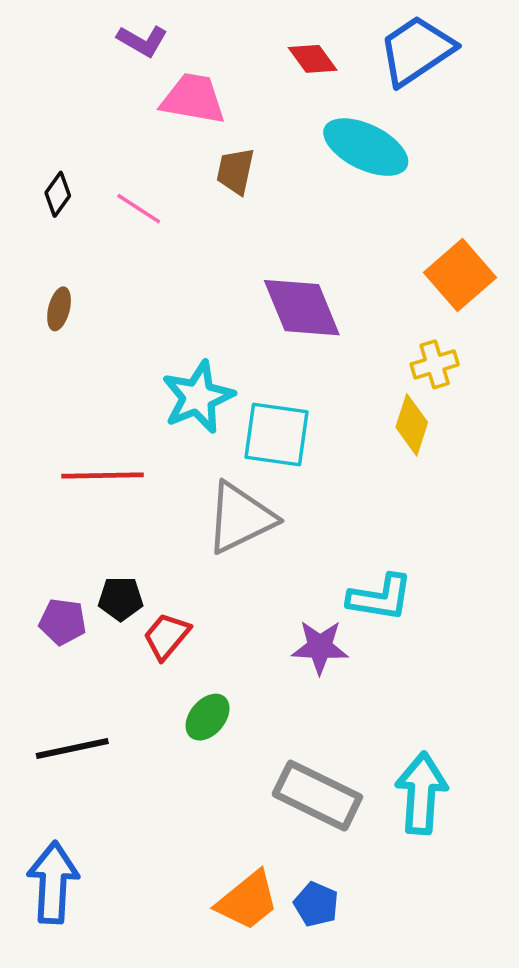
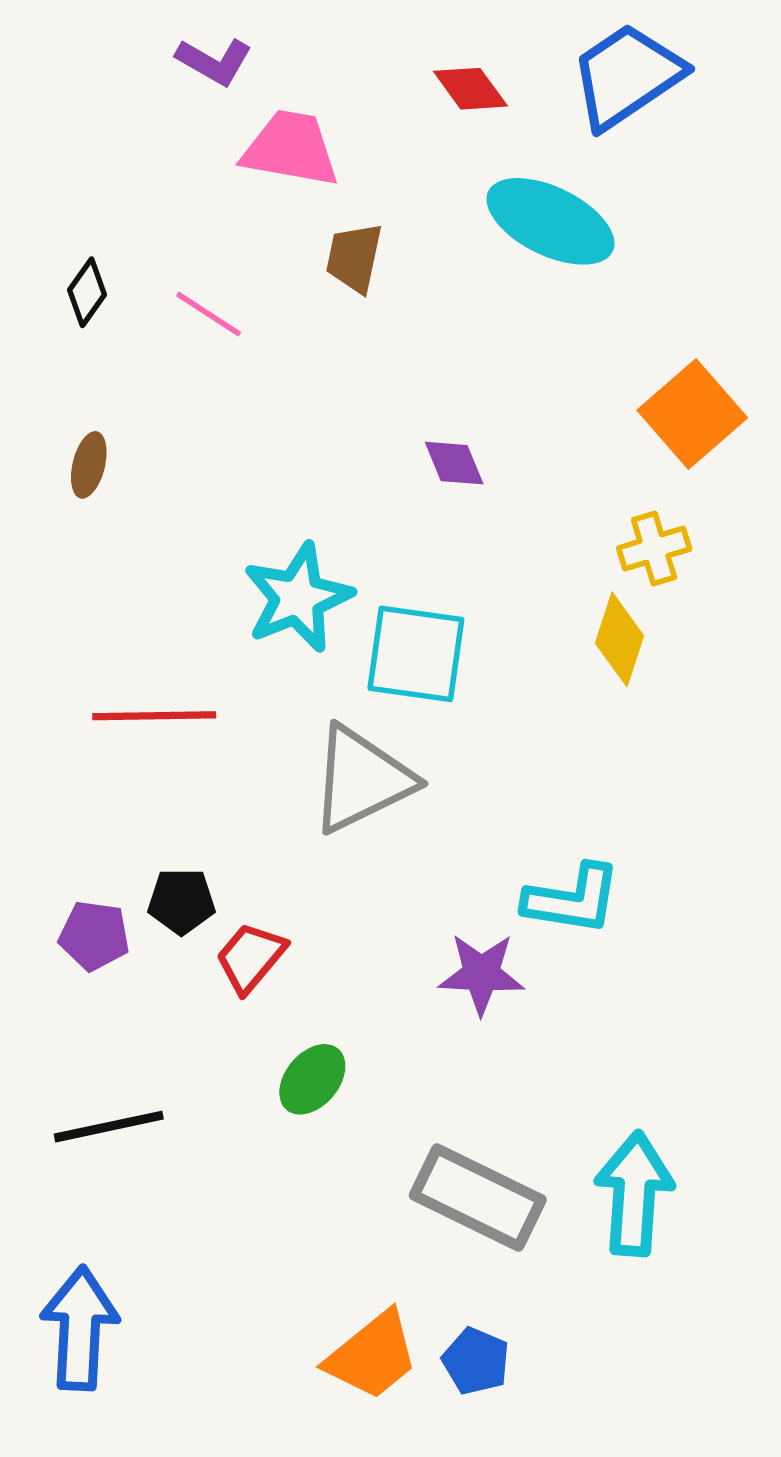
purple diamond: (302, 308) -> (454, 463), size x0.5

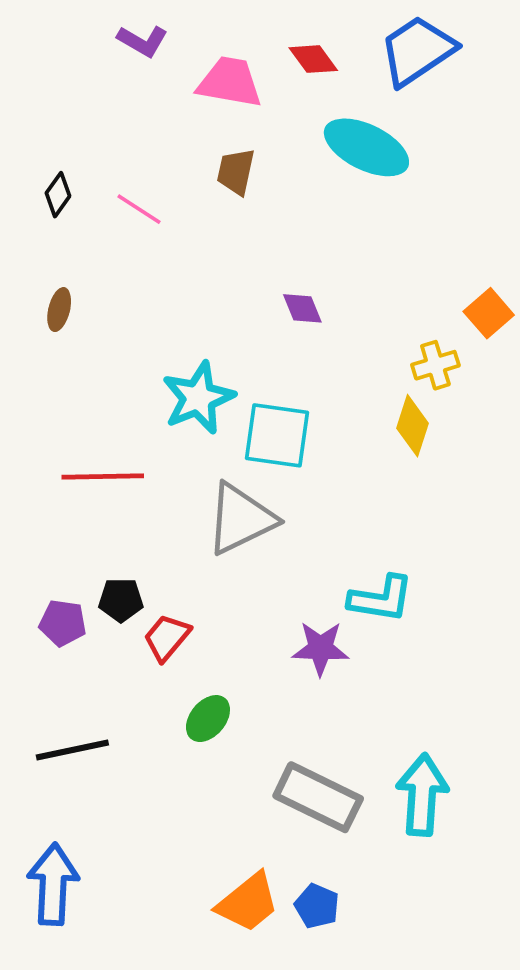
pink trapezoid: (291, 149) -> (230, 82), moved
orange square: (692, 414) -> (489, 313), moved, size x0.7

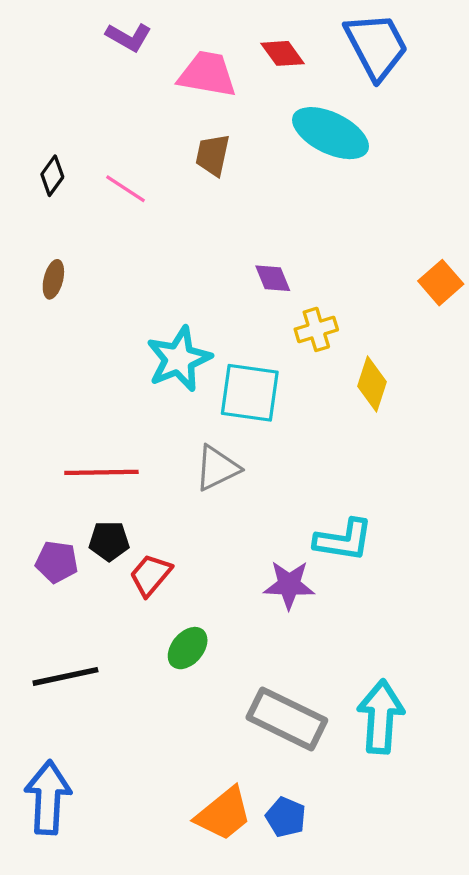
blue trapezoid: (417, 51) -> (376, 46), turned 96
yellow cross: (435, 365) -> (316, 329), moved
red line: (103, 477) -> (101, 472), moved
gray triangle: (241, 519) -> (217, 468), size x0.7

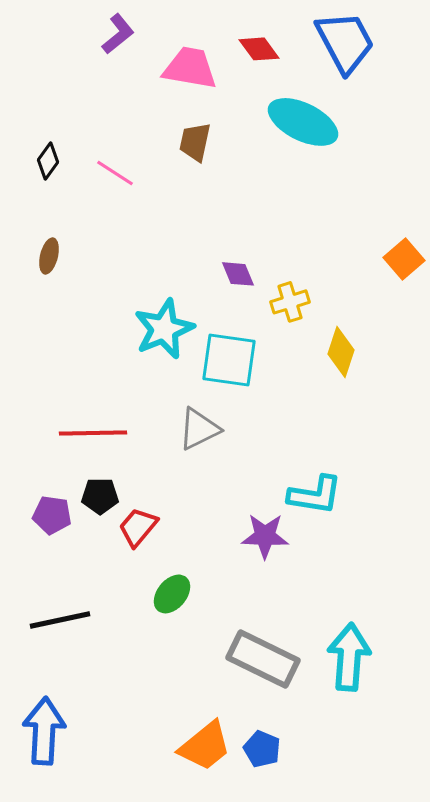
purple L-shape: (129, 37) -> (118, 34), turned -69
purple diamond: (273, 278) -> (238, 274), moved

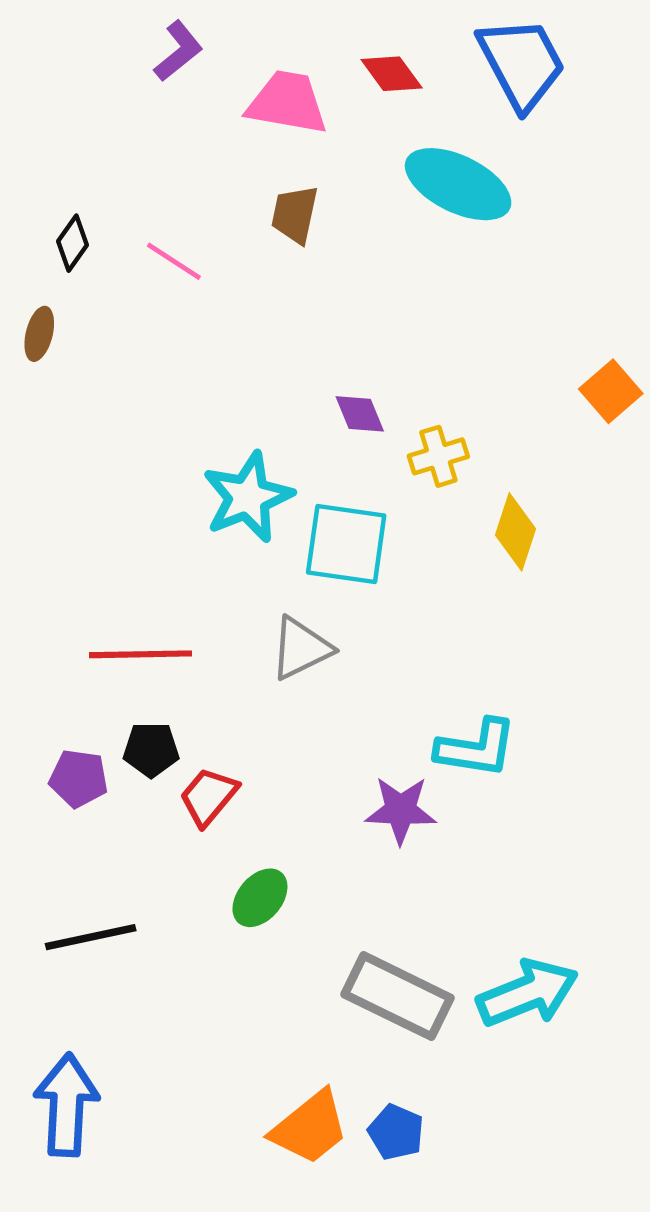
brown ellipse: (49, 256) -> (39, 334), moved
cyan arrow: (349, 657) -> (528, 993), turned 64

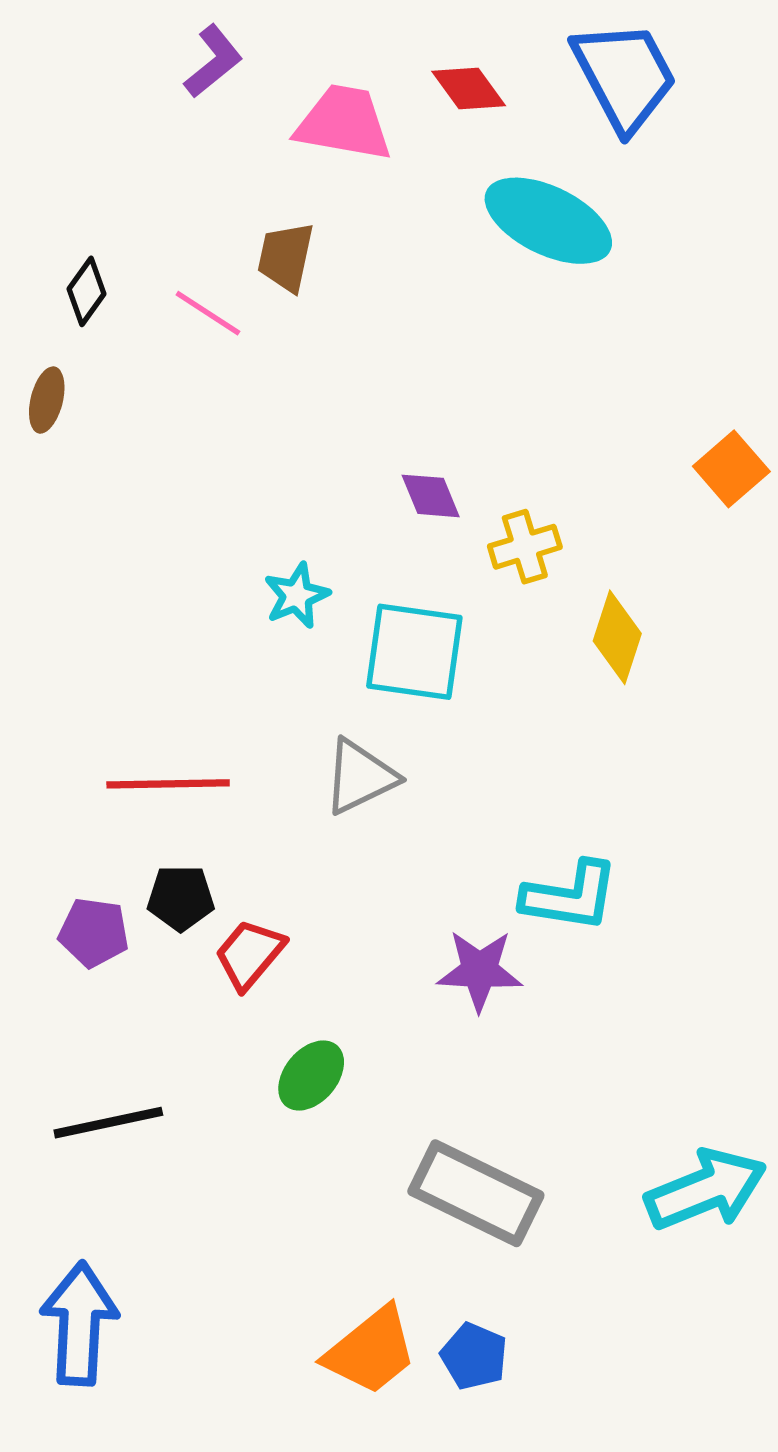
brown trapezoid: (295, 214) -> (286, 257), moved
cyan star: (248, 497) -> (297, 596), size x0.6
cyan arrow: (528, 993) -> (706, 1190), moved

